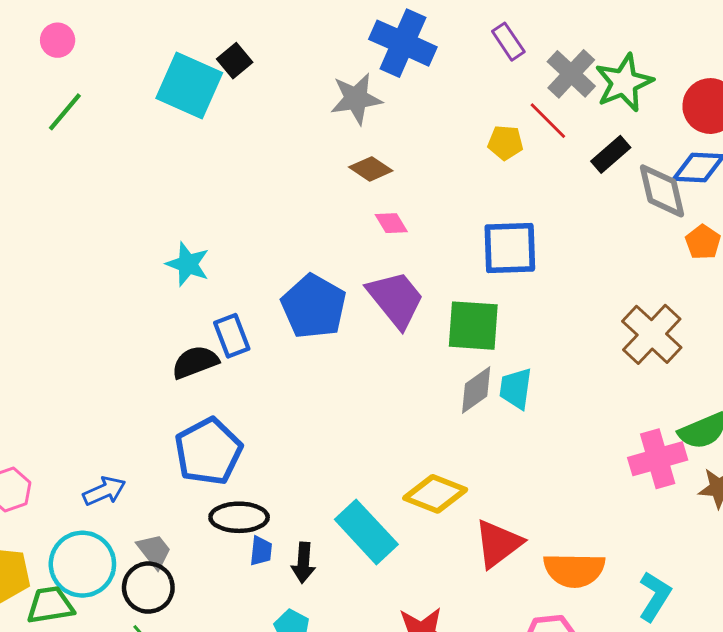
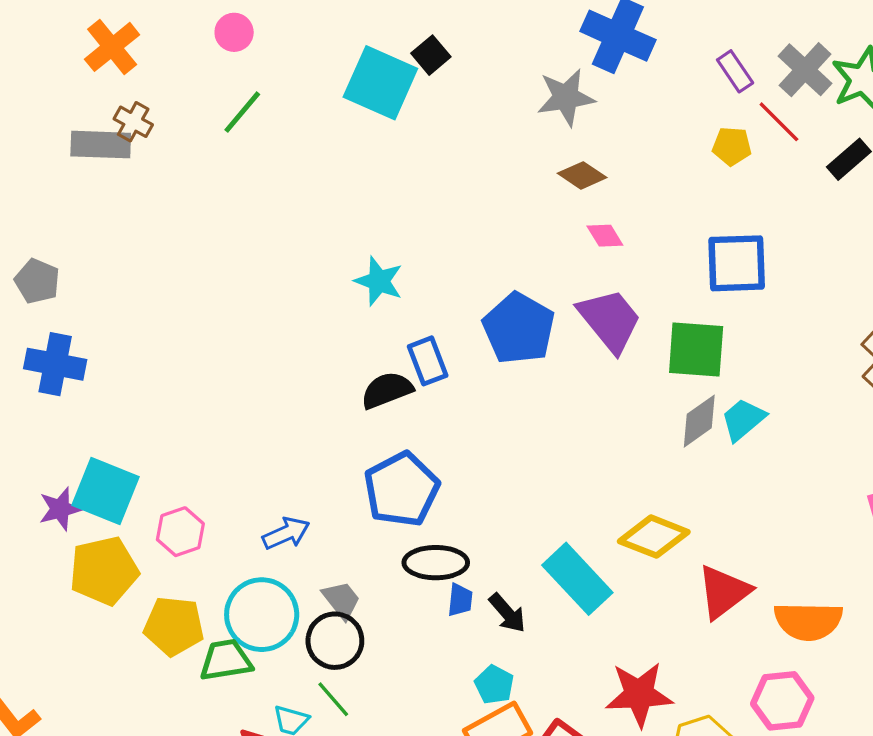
purple rectangle: (508, 42) -> (735, 71), moved
cyan trapezoid: (516, 388) -> (743, 419), turned 42
black arrow: (303, 563) -> (507, 613), turned -45

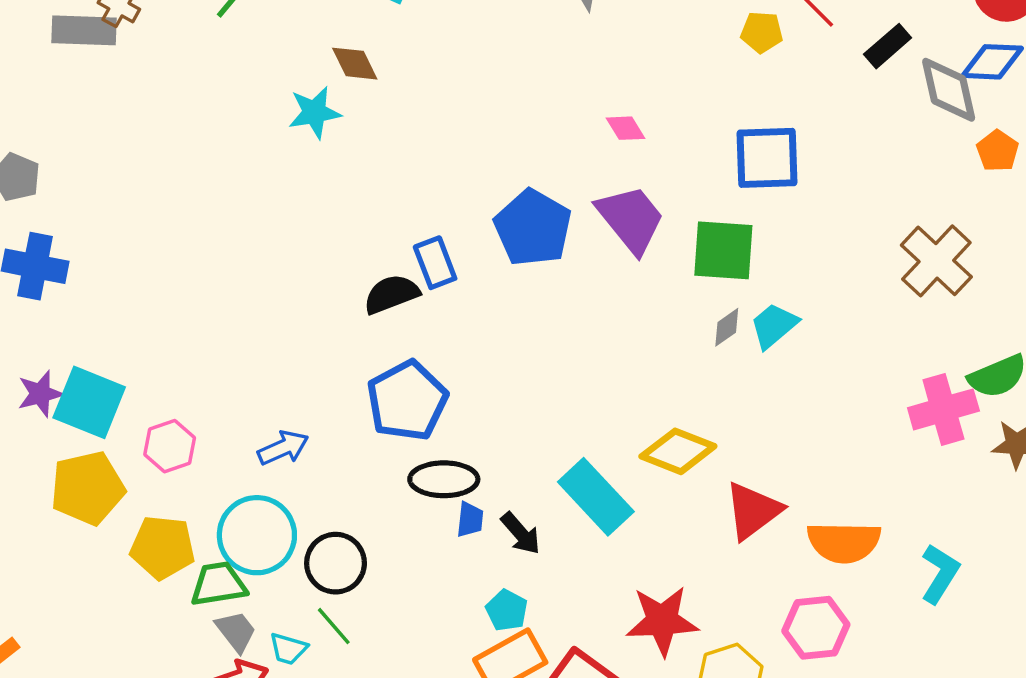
brown diamond: (582, 175) -> (355, 64), moved, turned 30
cyan star: (379, 281) -> (315, 112), moved, turned -30
gray diamond: (699, 421) -> (727, 327), size x0.7
purple star: (60, 509) -> (40, 394), moved
gray trapezoid: (341, 600) -> (236, 631), moved

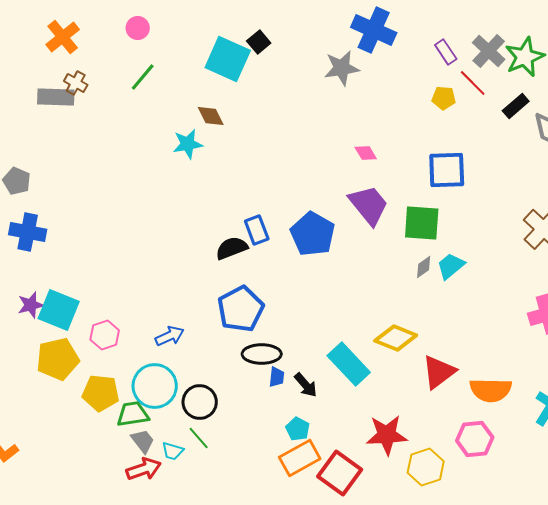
blue pentagon: (533, 228) -> (313, 234), moved

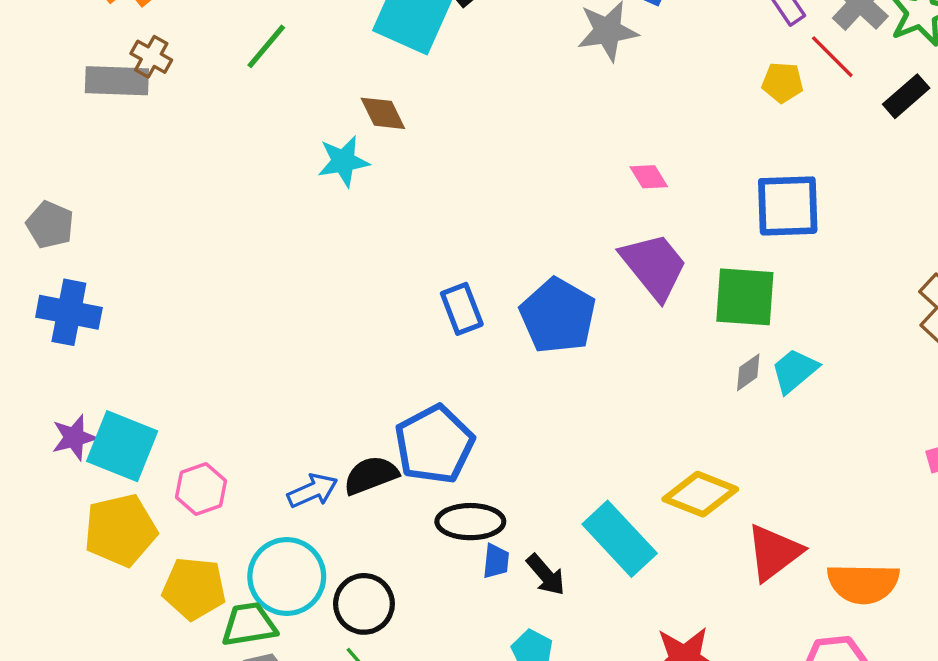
black semicircle: (232, 248) -> (371, 475), moved

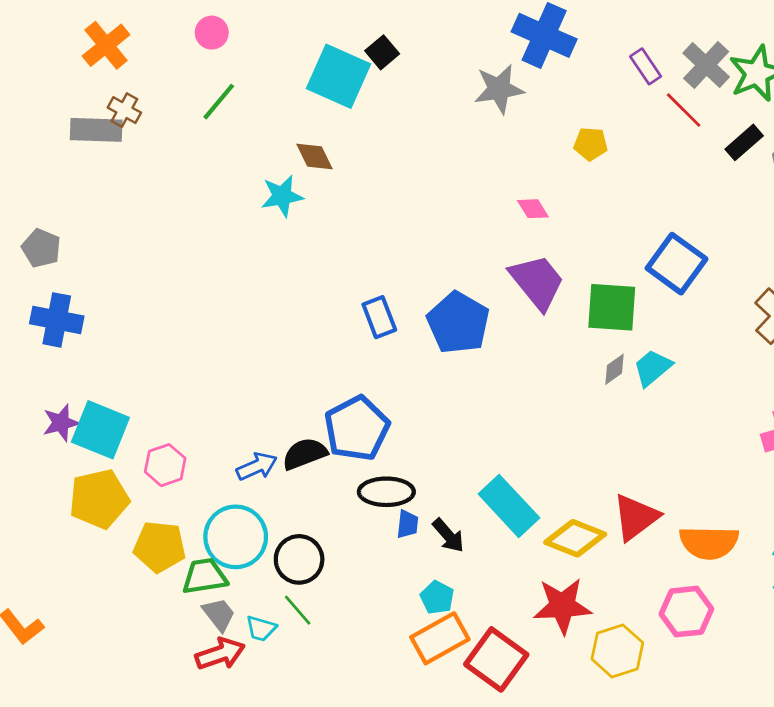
yellow pentagon: (783, 82) -> (591, 144), moved
blue square: (788, 206) -> (677, 264), moved, turned 38
yellow diamond: (700, 494) -> (575, 538), moved

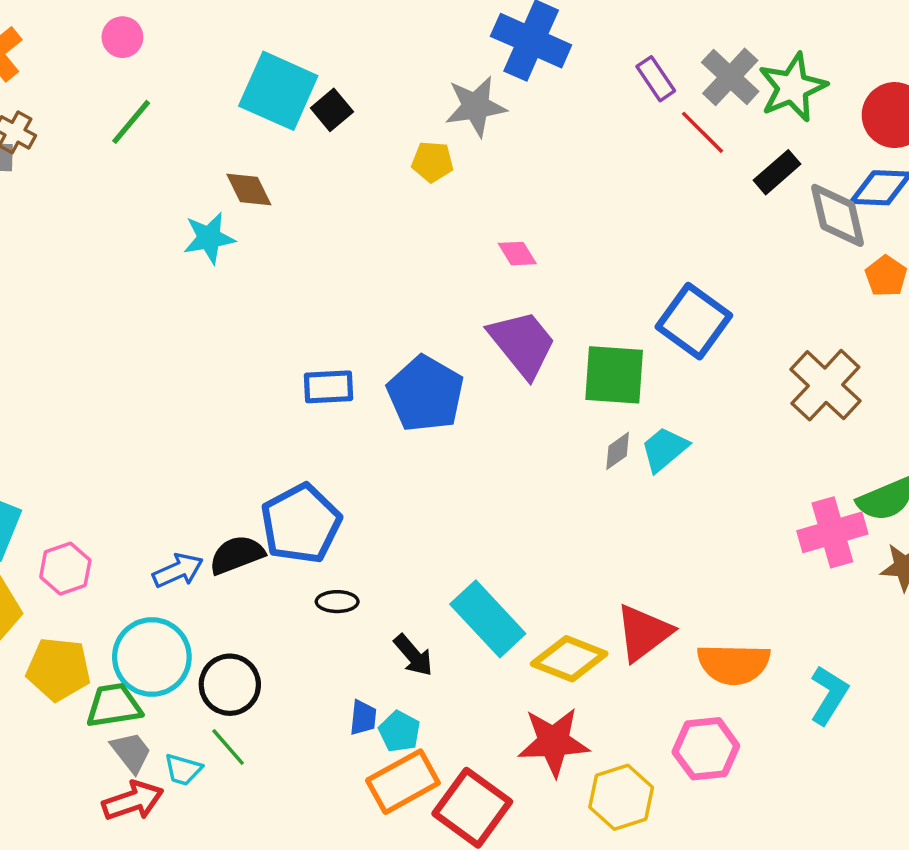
black square: (382, 52) -> (332, 110), moved
yellow pentagon: (591, 144) -> (432, 162), moved
blue rectangle: (379, 317) -> (328, 387), turned -72
black ellipse: (386, 492) -> (337, 602), size x0.6
blue trapezoid: (407, 524) -> (363, 718), moved

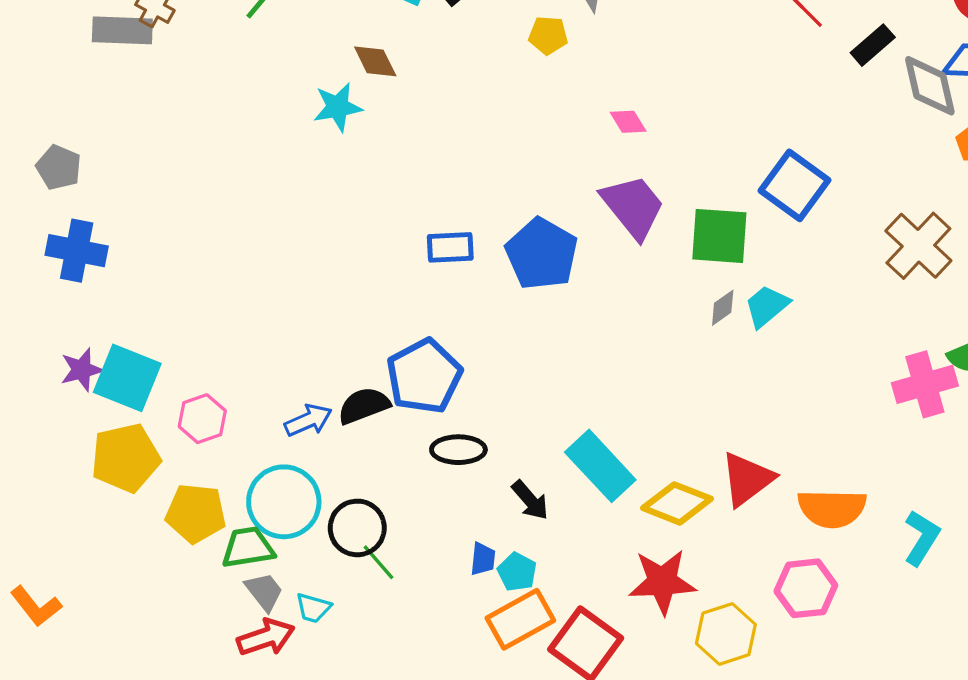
black ellipse: (337, 602) -> (458, 450), size x1.4
green line: (228, 747) -> (378, 562), moved

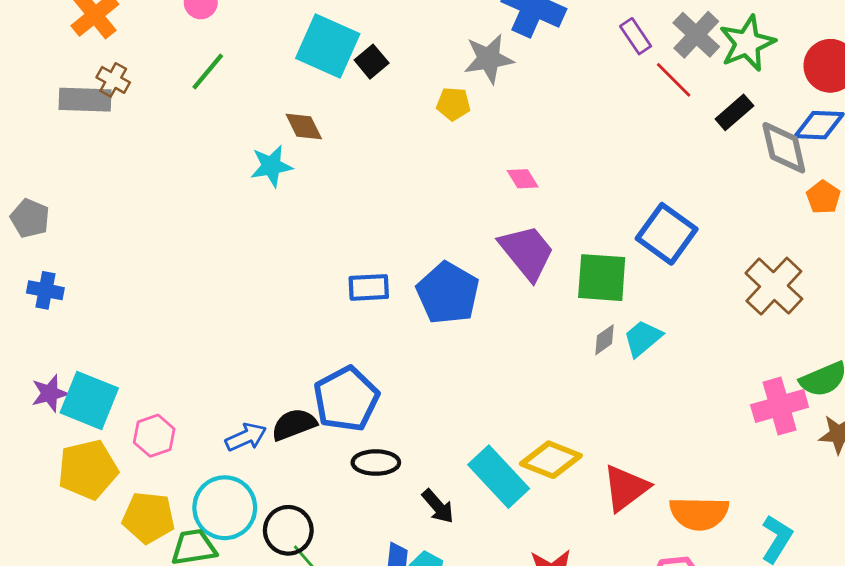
blue cross: (77, 251) -> (45, 290), size x0.7
yellow diamond: (677, 503) -> (551, 460), moved

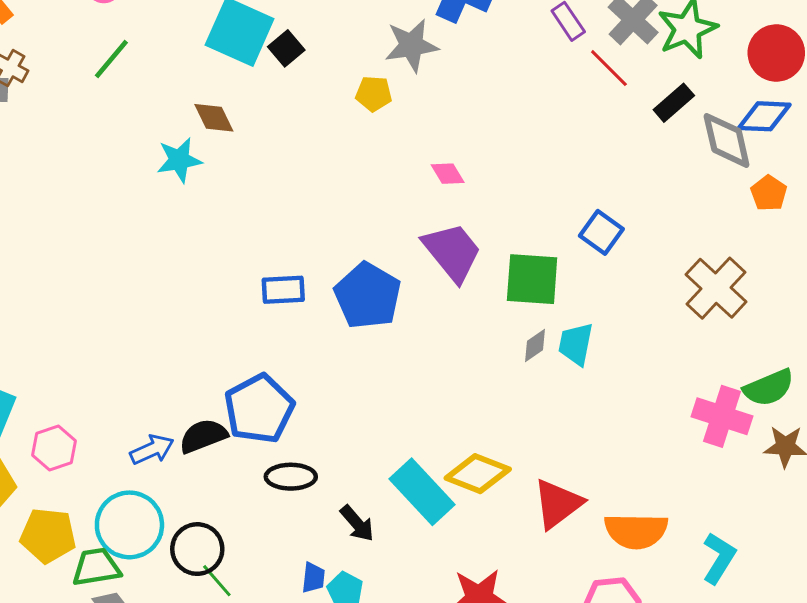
blue square: (667, 234) -> (601, 232), size x0.7
cyan trapezoid: (643, 338) -> (576, 344), turned -39
pink cross: (780, 406) -> (722, 416), turned 34

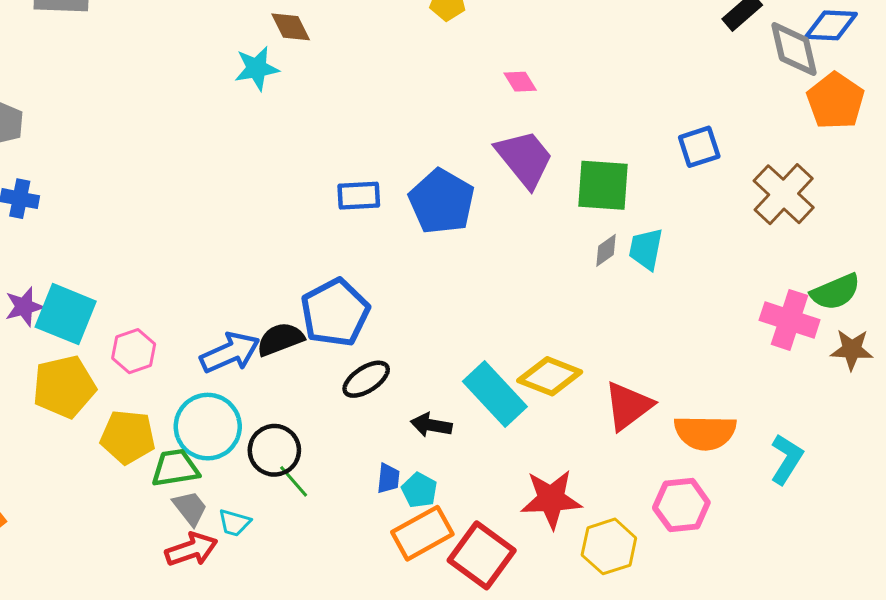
orange pentagon: (769, 193) -> (835, 101), size x1.6
blue square: (601, 232) -> (699, 147), moved, turned 36
blue arrow: (152, 450) -> (230, 353), size x1.4
black ellipse: (291, 477) -> (366, 379), turned -33
black arrow: (357, 523) -> (431, 425), turned 141

